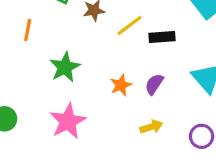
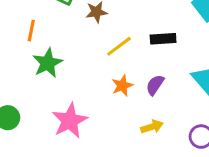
yellow line: (129, 25) -> (119, 46), moved
green star: (65, 67) -> (48, 63), moved

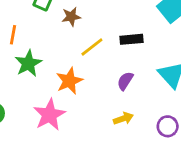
orange star: (122, 86) -> (69, 81), moved, size x1.4

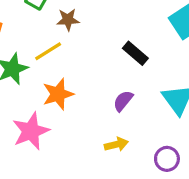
black rectangle: (131, 39) -> (135, 53), turned 40
yellow line: (92, 47) -> (48, 51), moved

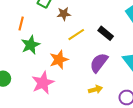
yellow line: (48, 51) -> (76, 35), moved
purple semicircle: (123, 101) -> (99, 63), size x1.5

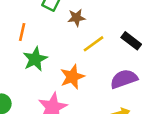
purple semicircle: (99, 63) -> (124, 79), turned 35

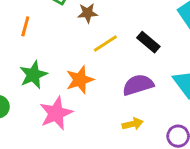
green star: (35, 59) -> (33, 75), moved

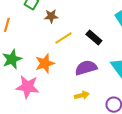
pink star: (56, 113) -> (28, 87), turned 30

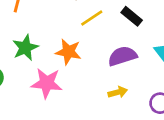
orange star: (45, 63) -> (68, 52), turned 30

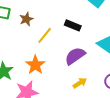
orange star: (68, 52) -> (35, 65), turned -30

